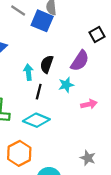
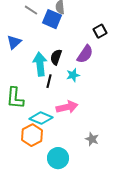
cyan arrow: (28, 72) -> (40, 64), size x1.6
pink arrow: (89, 104) -> (67, 107), moved, size x1.5
cyan diamond: (36, 120) -> (41, 118), moved

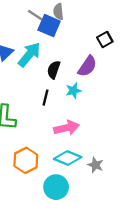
gray line: (31, 10) -> (35, 15), moved
cyan arrow: (40, 64) -> (29, 55), moved, turned 45
cyan diamond: (41, 118) -> (68, 158), moved

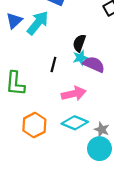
purple semicircle: (87, 66) -> (94, 64), moved, turned -100
black semicircle: (54, 70) -> (79, 43), moved
cyan circle: (56, 187) -> (99, 149), moved

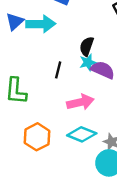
cyan arrow: (38, 23) -> (41, 24), turned 50

